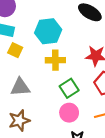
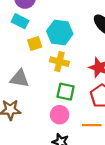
yellow square: (15, 50) -> (35, 44), moved, turned 32
green square: (69, 88) -> (66, 92), turned 30

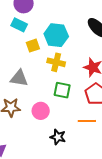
pink circle: (60, 115) -> (41, 111), moved

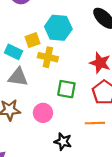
cyan rectangle: (19, 25) -> (14, 52), moved
yellow cross: (56, 62) -> (48, 57), moved

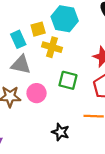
cyan rectangle: (14, 52) -> (18, 39), turned 36
pink circle: (43, 113) -> (37, 93), moved

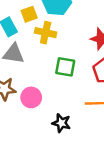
pink circle: (37, 93) -> (31, 97), moved

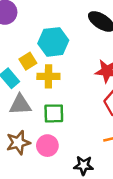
green square: (65, 67) -> (54, 113), moved

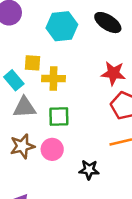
cyan hexagon: (53, 42) -> (62, 26), moved
yellow square: (28, 61) -> (33, 63), turned 35

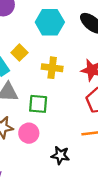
yellow square: (33, 63) -> (19, 53), turned 35
yellow cross: (53, 79) -> (52, 68), moved

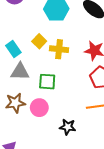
yellow square: (19, 53) -> (39, 41), moved

